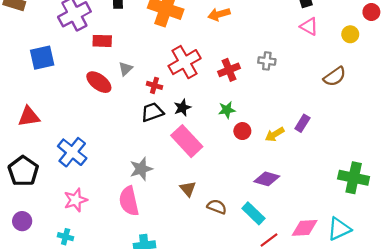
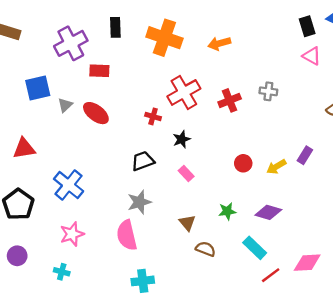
gray triangle: (126, 69) -> (65, 105), moved
green star: (227, 110) -> (227, 211), moved
black trapezoid: (152, 112) -> (143, 161), moved
pink rectangle: (187, 141) -> (186, 174), size x0.5
brown semicircle: (217, 207) -> (206, 249), moved

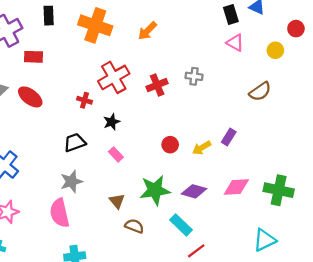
orange arrow: (219, 43) -> (147, 31), turned -30
green star: (227, 211) -> (155, 190), size x1.8
pink diamond: (307, 263) -> (236, 187), moved

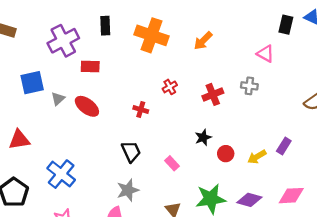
black rectangle: (231, 14) -> (286, 25), turned 30
pink triangle: (235, 43) -> (265, 54), moved
red cross: (114, 77) -> (170, 87), size x0.5
black star: (112, 122) -> (203, 137), moved
black trapezoid: (75, 142) -> (131, 151), turned 85

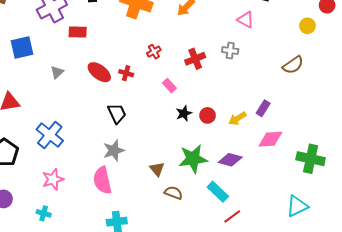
gray triangle: (58, 99) -> (57, 72), moved
red ellipse: (87, 106) -> (99, 72), moved
black star: (203, 137) -> (184, 113), moved
pink rectangle: (172, 163) -> (169, 86), moved
pink diamond: (291, 196) -> (270, 139), moved

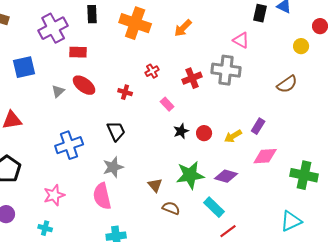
gray cross: (230, 51) -> (226, 70), size x1.8
red ellipse: (99, 72) -> (84, 85), moved
blue cross: (50, 135) -> (69, 145), moved, turned 32

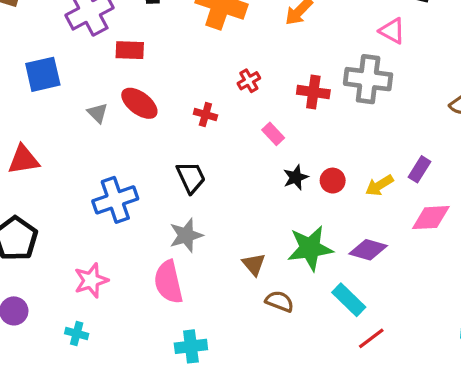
red cross: (192, 78) -> (313, 92), turned 30
gray triangle: (58, 91) -> (98, 113), turned -32

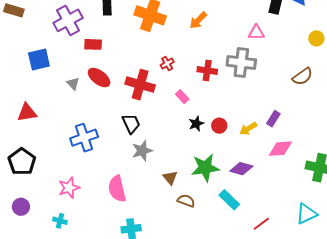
pink triangle: (392, 31) -> (256, 32), turned -30
red cross: (205, 115) -> (140, 85), size x2.0
gray star: (186, 235) -> (142, 151), moved
red line: (371, 338) -> (261, 224), moved

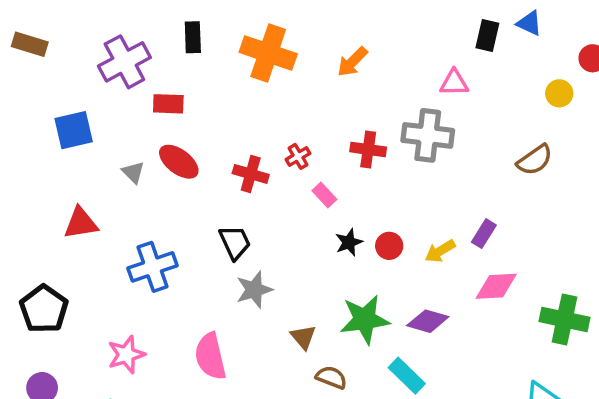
red cross: (167, 63) -> (298, 156), moved
red cross: (140, 85) -> (251, 174), size x0.7
red triangle: (27, 113) -> (81, 223), moved

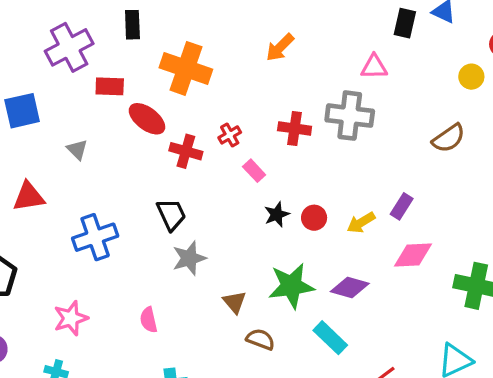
orange cross: (268, 53) -> (186, 68), moved
red ellipse: (179, 162) -> (147, 119), moved
pink semicircle: (210, 356) -> (149, 320), size x0.6

